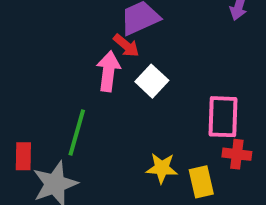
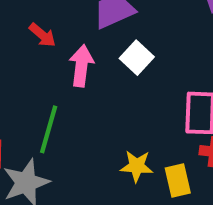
red arrow: (126, 46) -> (42, 35), moved
white square: (152, 81) -> (137, 58), moved

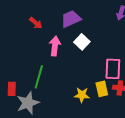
red arrow: (42, 35) -> (36, 23), moved
yellow rectangle: (178, 181) -> (102, 89), moved

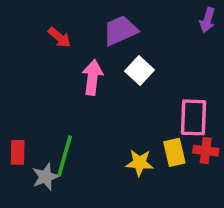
green line: (39, 77) -> (65, 156), moved
gray star: (28, 103) -> (46, 177), size x0.7

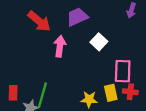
red arrow: (59, 37) -> (39, 21), size x1.6
white square: (140, 70) -> (99, 42), moved

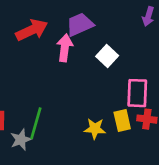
red arrow: (39, 21) -> (32, 30), turned -65
pink arrow: (60, 46) -> (65, 48), moved

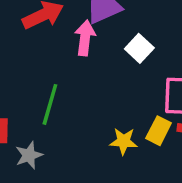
yellow rectangle: (122, 120) -> (159, 131), turned 40
green line: (36, 123) -> (50, 104), moved

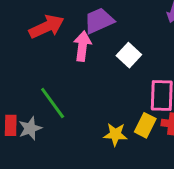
green line: (50, 104) -> (53, 103), turned -52
gray star: (29, 155) -> (30, 128), moved

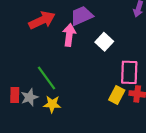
yellow star: (115, 134) -> (52, 104), moved

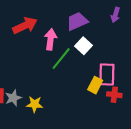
purple trapezoid: (82, 16) -> (77, 21), moved
green line: (46, 78) -> (61, 59), moved, turned 75
yellow rectangle: (117, 95) -> (95, 85), moved

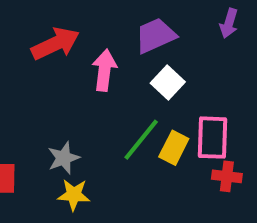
green line: (61, 59) -> (141, 140), moved
yellow rectangle: (95, 85) -> (174, 148), moved
gray star: (13, 98) -> (64, 158), moved

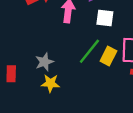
white square: (168, 82) -> (105, 18), turned -36

